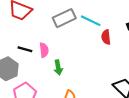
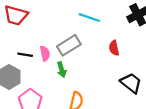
gray rectangle: (64, 18) -> (69, 45), moved
red semicircle: (106, 37) -> (114, 48), moved

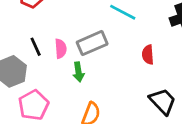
black line: (25, 55) -> (36, 47), turned 48

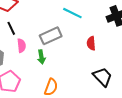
black line: (36, 47) -> (11, 28), moved
pink semicircle: (61, 49) -> (21, 46), moved

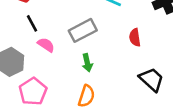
pink semicircle: (21, 46) -> (46, 45), turned -48
green arrow: (41, 57) -> (87, 63), moved

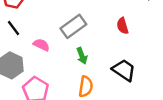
black line: (32, 23) -> (14, 28), moved
black trapezoid: (152, 79) -> (124, 70), moved

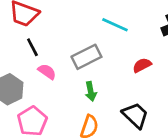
red semicircle: (122, 26) -> (142, 65), turned 70
black line: (14, 28) -> (32, 47), moved

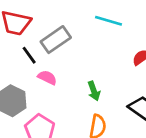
gray rectangle: (86, 57) -> (56, 40), moved

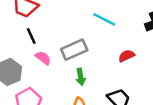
gray rectangle: (56, 40) -> (74, 50), moved

